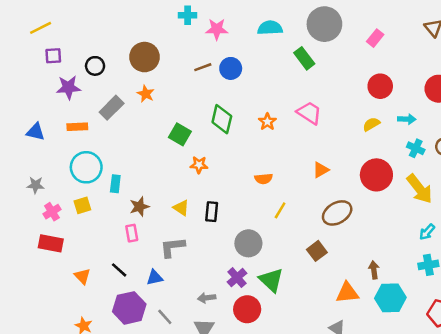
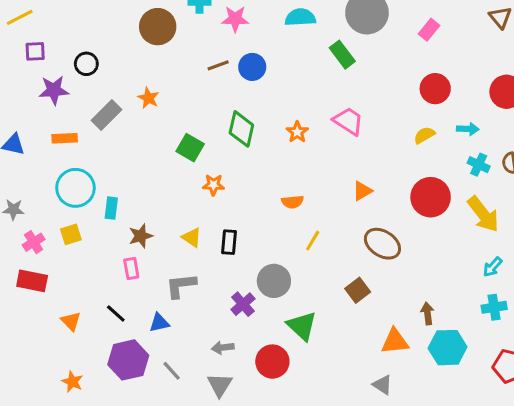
brown circle: (144, 57) -> (158, 27), moved
brown ellipse: (337, 213) -> (382, 244), turned 64
purple cross: (237, 278) -> (243, 304), moved

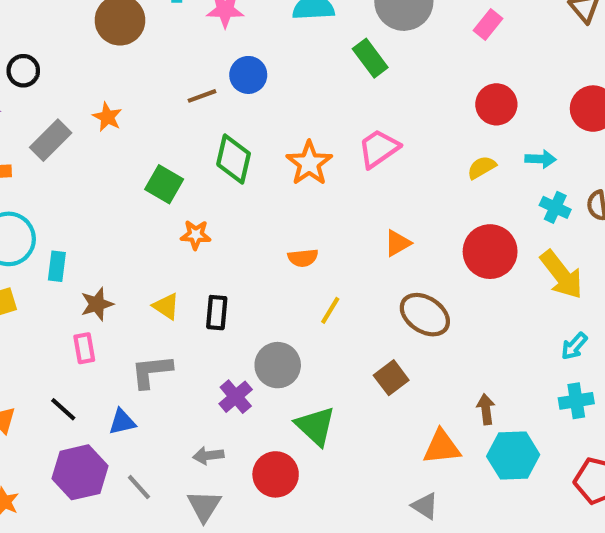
brown line: (218, 65) -> (202, 96), moved
pink trapezoid: (348, 121) -> (379, 149), turned -68
orange star: (297, 132) -> (309, 163), size x1.5

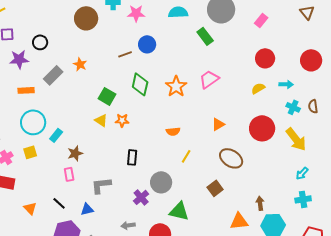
cyan rectangle: (57, 266) -> (56, 135), turned 32
yellow triangle: (166, 306) -> (101, 120), moved
green triangle: (316, 426) -> (179, 211), turned -30

